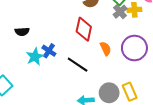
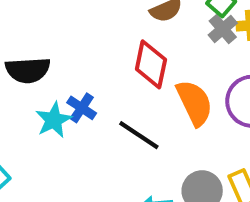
black semicircle: (22, 32) -> (28, 70), size x1.5
orange semicircle: (106, 49) -> (194, 103), size x1.6

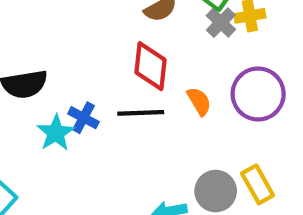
orange semicircle: (194, 103) -> (199, 101), size x0.6
black line: (139, 135) -> (141, 113), moved, turned -30

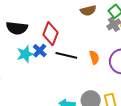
red diamond: (150, 66) -> (51, 34), moved

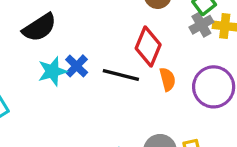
black semicircle: (17, 28) -> (39, 28), turned -40
red diamond: (51, 34) -> (148, 47), moved

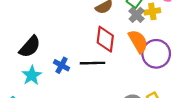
cyan star: (52, 71) -> (32, 75), moved
orange semicircle: (167, 79) -> (138, 41), moved, size x1.5

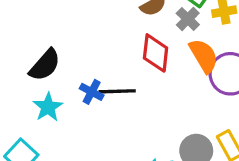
gray cross: (137, 15) -> (188, 19), moved
black line: (93, 63) -> (117, 91), moved

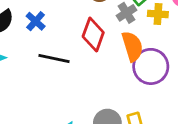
blue cross: (92, 92) -> (36, 21), moved

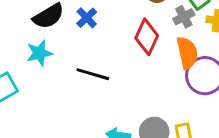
black line: (54, 58) -> (93, 74), moved

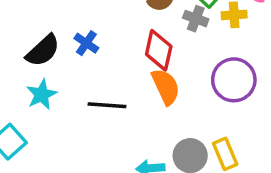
gray cross: (184, 17) -> (196, 19), turned -30
orange semicircle: (187, 53) -> (166, 87), moved

